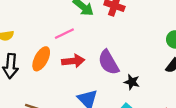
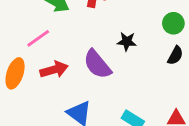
black star: (132, 82) -> (127, 41), moved

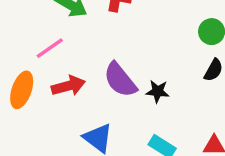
black star: (127, 41) -> (158, 91), moved

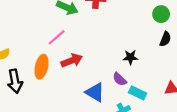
purple semicircle: (120, 80) -> (120, 79), moved, size x0.6

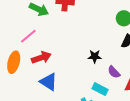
purple semicircle: (120, 79) -> (114, 72), moved
blue triangle: (95, 92) -> (49, 82), moved

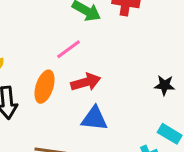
blue triangle: (49, 82) -> (94, 119), turned -30

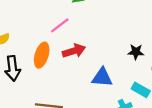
blue triangle: (94, 119) -> (102, 77), moved

